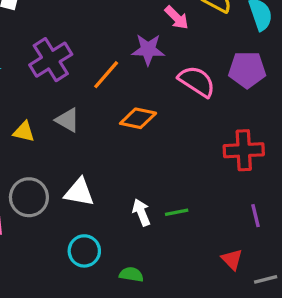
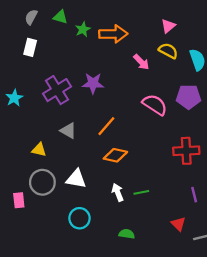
purple star: (148, 50) -> (93, 83), moved
orange line: (106, 75) -> (106, 126), moved
orange diamond: (138, 118) -> (115, 155), moved
yellow triangle: (24, 132) -> (39, 150), moved
green semicircle: (131, 274) -> (127, 234), moved

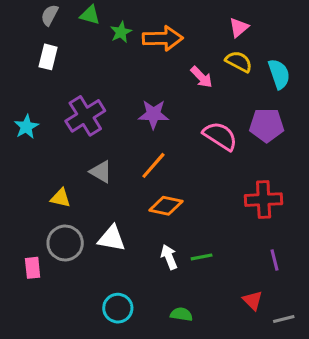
purple star: (93, 83) -> (153, 114), moved
cyan circle: (79, 218) -> (118, 308), moved

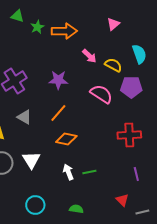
yellow semicircle: (239, 62) -> (113, 65), moved
white triangle: (112, 238) -> (31, 160), turned 48

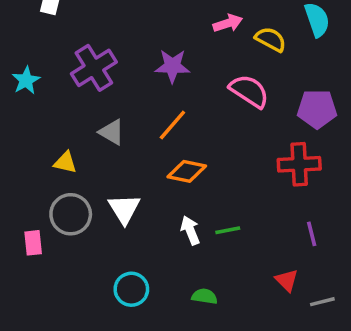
pink arrow: (89, 56) -> (228, 23), turned -63
purple pentagon: (131, 87) -> (317, 109), moved

